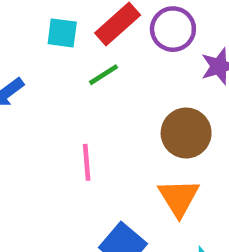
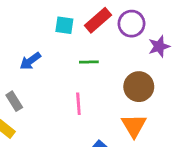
green line: (103, 75) -> (89, 62), moved, turned 30

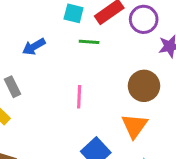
green line: (89, 62) -> (89, 42), moved

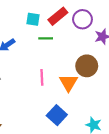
orange triangle: (134, 126) -> (68, 83), moved

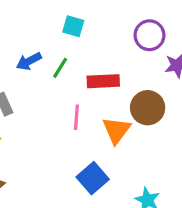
red rectangle: (58, 16) -> (103, 81), moved, turned 30
green line: (46, 38) -> (60, 68), moved, turned -64

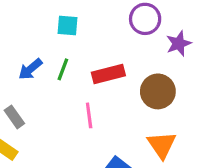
orange triangle: (116, 130) -> (162, 145), moved

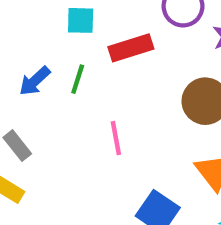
red rectangle: (108, 74) -> (131, 48), moved

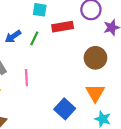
pink line: (116, 138) -> (26, 78), moved

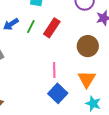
red rectangle: (63, 27) -> (52, 28), moved, turned -48
pink line: (26, 78) -> (54, 70), moved

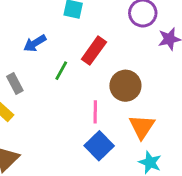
green line: (31, 26) -> (61, 71), moved
brown circle: (88, 46) -> (125, 86), moved

